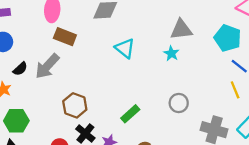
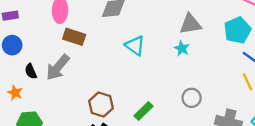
cyan pentagon: (228, 38) -> (237, 30), turned 30
black semicircle: (20, 69) -> (31, 71), turned 112
brown hexagon: (75, 105) -> (101, 105), moved

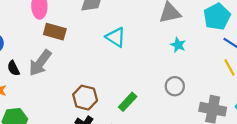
cyan star: (182, 48) -> (178, 45), moved

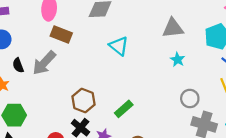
gray circle: (175, 86) -> (190, 98), moved

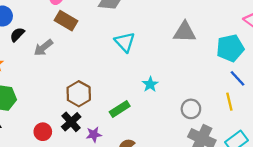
cyan star: (178, 60) -> (150, 84), moved
gray arrow: (44, 63) -> (43, 48), size x0.7
black semicircle: (18, 65) -> (17, 35), moved, turned 56

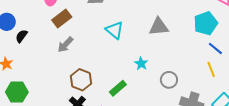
brown rectangle: (66, 21) -> (62, 19), turned -60
gray triangle: (185, 32) -> (159, 27), moved
gray arrow: (43, 48) -> (65, 45), moved
gray circle: (191, 109) -> (169, 80), moved

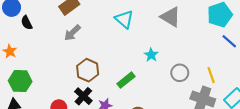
gray triangle: (159, 27) -> (170, 17), turned 35
black semicircle: (22, 36) -> (27, 23), turned -64
yellow line: (211, 69) -> (211, 75), moved

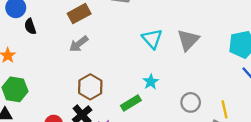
gray triangle: (170, 17) -> (188, 40), turned 35
cyan triangle: (124, 19) -> (152, 39), moved
cyan star: (151, 55) -> (151, 82), moved

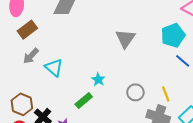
cyan triangle: (152, 39) -> (54, 68), moved
brown hexagon: (90, 87) -> (22, 104), moved

